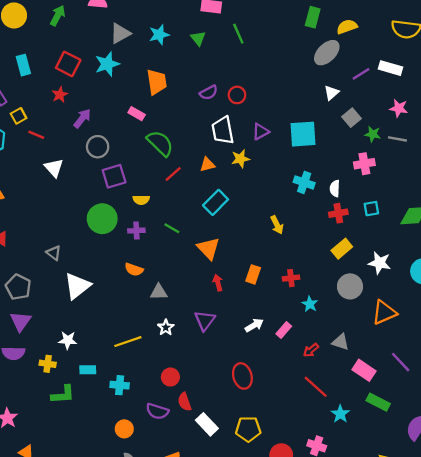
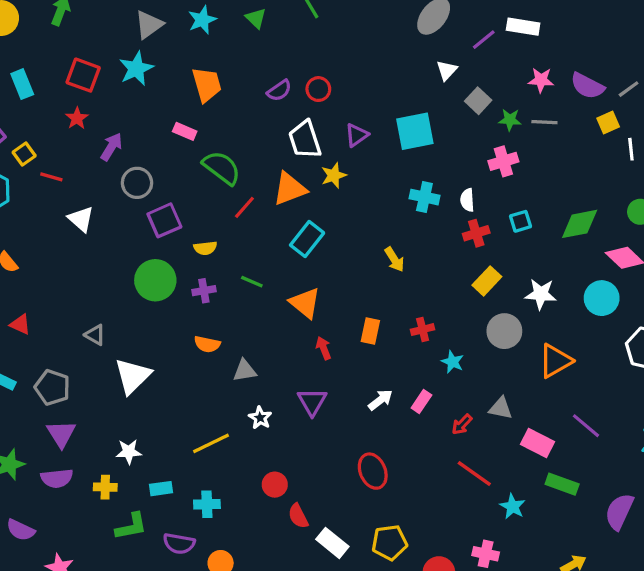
orange triangle: (207, 165) -> (290, 189), size x1.6
purple semicircle: (157, 411) -> (179, 544), moved

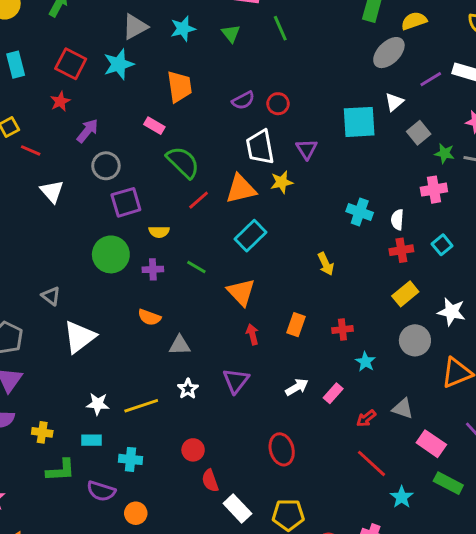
cyan square: (415, 131) -> (359, 122), moved
purple triangle: (357, 135) -> (307, 149), turned -35
cyan square: (520, 221) -> (442, 245), turned -30
white star: (129, 452) -> (98, 404), moved

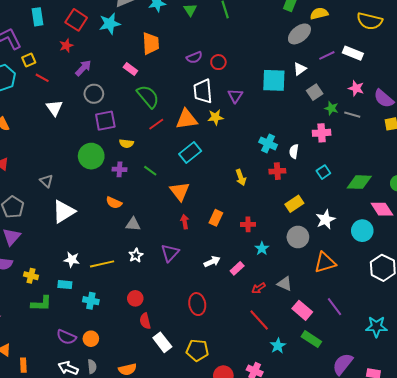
red cross: (401, 250) -> (277, 171), moved
white star: (452, 312) -> (325, 219), turned 30
purple semicircle: (101, 491) -> (66, 337), moved

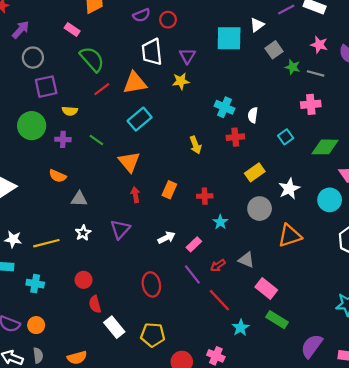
yellow star: (215, 117) -> (181, 81), moved
pink cross: (322, 133) -> (311, 104), moved
purple line: (334, 307) -> (192, 274), moved

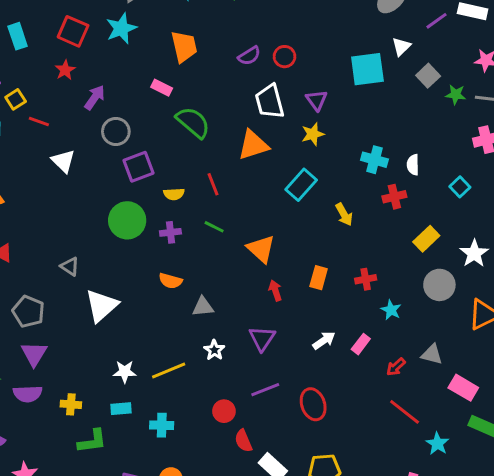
red line: (102, 89) -> (213, 184), moved, turned -66
cyan rectangle: (140, 119) -> (301, 185), moved
purple line: (192, 274) -> (265, 390), moved, turned -65

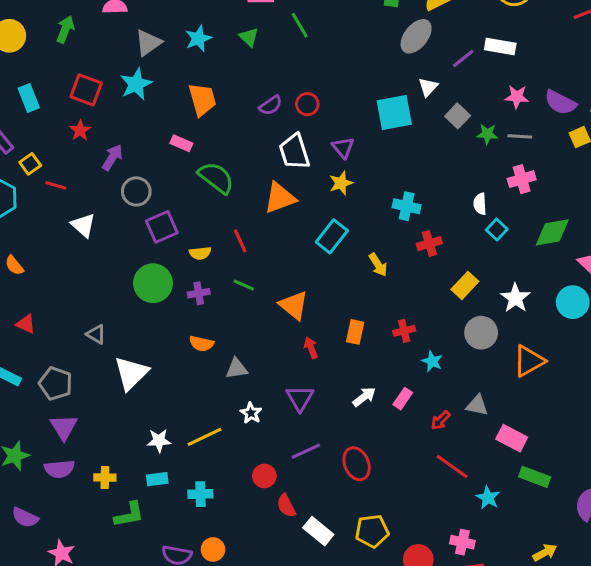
white semicircle: (413, 165) -> (480, 204), moved

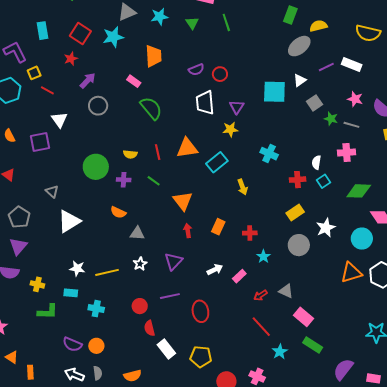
orange triangle: (280, 198) -> (187, 148), moved
purple square: (162, 227) -> (40, 142), moved
red cross: (429, 244) -> (298, 180), moved
orange triangle: (529, 361) -> (351, 273), moved

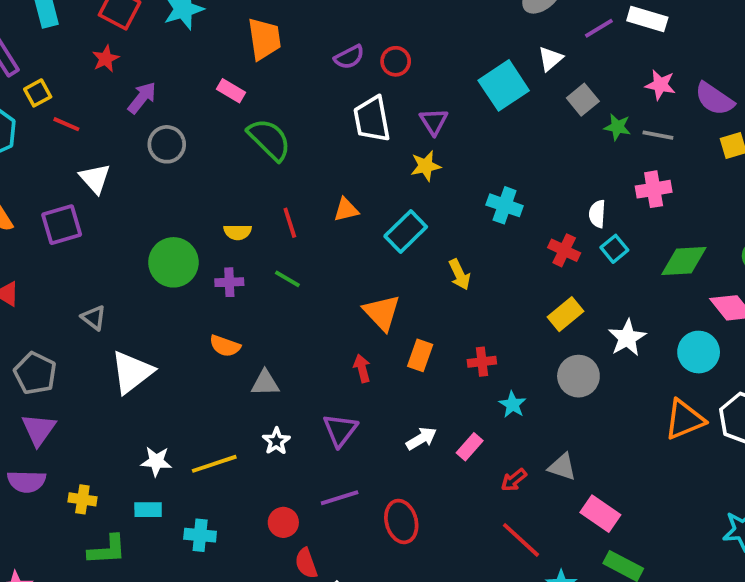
cyan square: (274, 92) -> (504, 85), turned -30
orange triangle: (187, 148) -> (346, 210), size x0.6
red cross: (298, 180) -> (564, 250), turned 35
orange triangle: (183, 201) -> (382, 313), moved

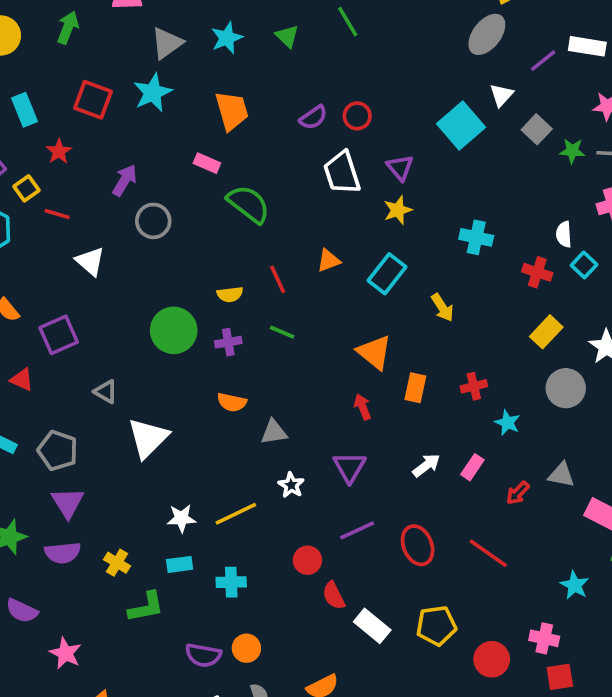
red star: (106, 59) -> (59, 151), moved
purple square: (62, 225) -> (59, 335), moved
yellow cross: (82, 499) -> (117, 563), turned 30
red line: (521, 540) -> (488, 553), moved

